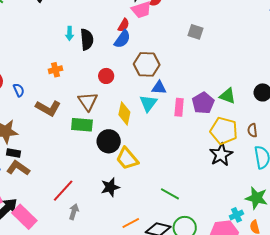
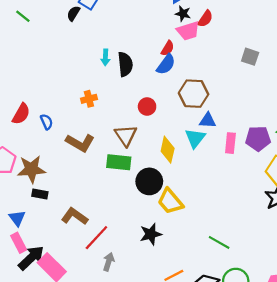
purple pentagon: (203, 103) -> (258, 138), turned 30
brown L-shape: (18, 168) -> (74, 216), moved

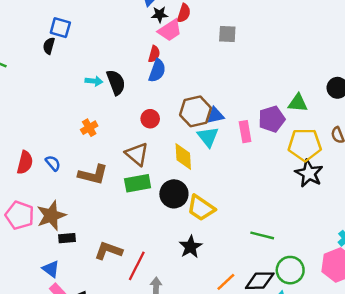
cyan arrow: (105, 57) -> (94, 81), turned -70
gray square: (250, 57) -> (227, 34), moved
brown hexagon: (194, 94) -> (196, 111), moved

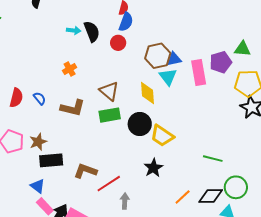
red circle: (150, 119) -> (118, 43), moved
pink rectangle: (245, 132) -> (199, 73), size x1.4
brown star: (51, 216) -> (38, 142), size x0.7
black rectangle: (67, 238) -> (51, 160), size x1.6
red line: (137, 266) -> (109, 184), turned 30

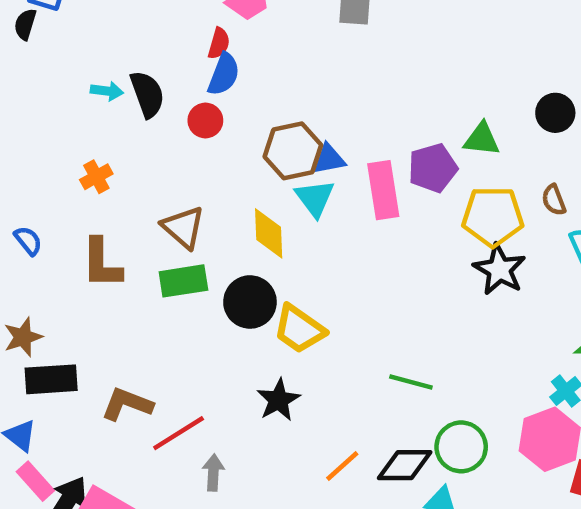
brown L-shape: (73, 108) -> (102, 263), turned 75

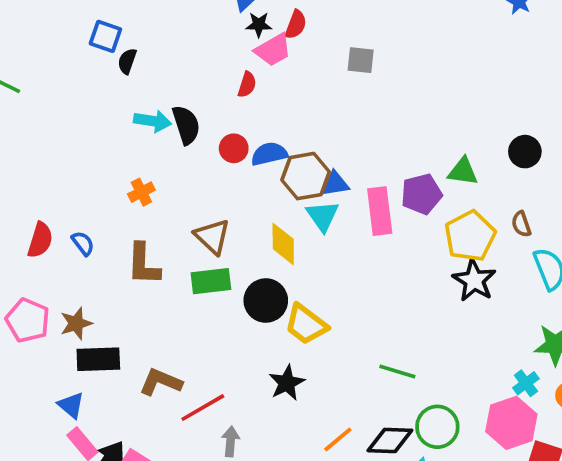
black semicircle: (25, 24) -> (127, 61), moved
blue semicircle: (224, 74) -> (269, 154), moved, turned -126
cyan arrow: (107, 91) -> (153, 121), size x1.4
yellow pentagon: (493, 216) -> (470, 236), turned -30

